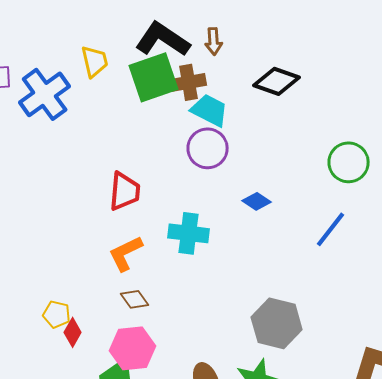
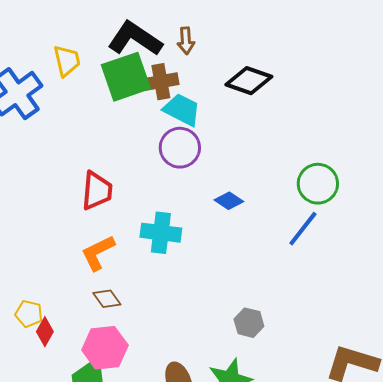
green circle: (349, 162) -> (318, 184), moved
gray hexagon: (277, 323) -> (249, 323), size x0.6

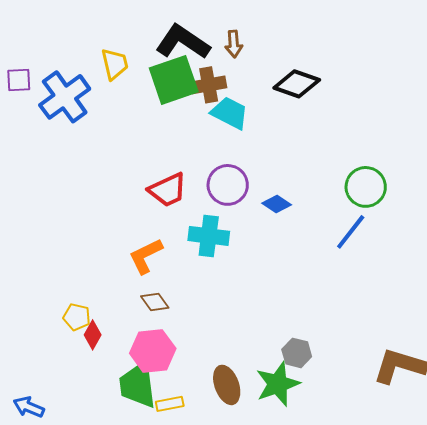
purple circle: (180, 148) -> (228, 185), moved
red trapezoid: (97, 191) -> (168, 190), moved, turned 60
gray hexagon: (249, 323) -> (297, 353), moved

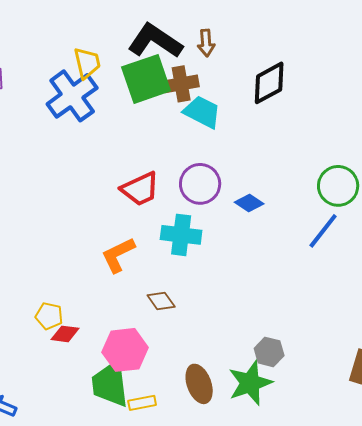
black diamond: (297, 84) -> (269, 83), turned -48
blue cross: (65, 97) -> (72, 96), moved
brown diamond: (155, 302) -> (161, 301), moved
red diamond: (93, 335) -> (65, 334), turned 68

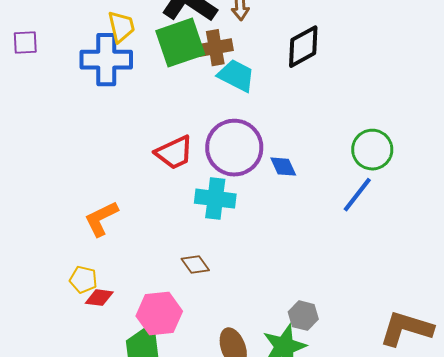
blue cross: (72, 96) -> (106, 60), turned 36
purple circle: (200, 184) -> (234, 148), size x1.4
blue diamond: (249, 203) -> (283, 167), turned 32
orange L-shape: (118, 255) -> (101, 219), moved

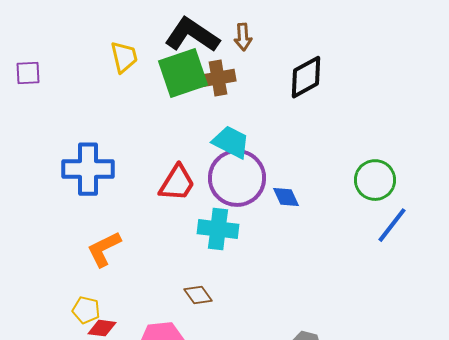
blue cross: (106, 60) -> (88, 169), moved
cyan trapezoid: (236, 76) -> (231, 142), moved
red trapezoid: (174, 153) -> (177, 183), turned -33
blue line: (357, 195) -> (392, 225), moved

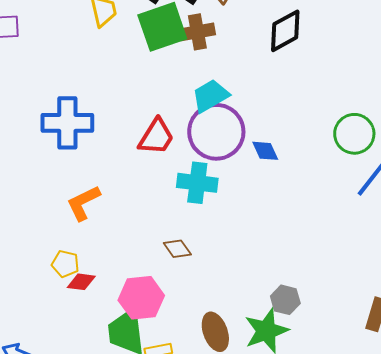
cyan trapezoid: (231, 142) -> (210, 96), turned -57

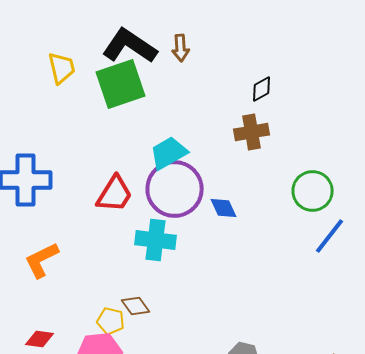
black diamond: (285, 31) -> (262, 89), moved, size x0.6
brown cross: (197, 32) -> (252, 132), moved
yellow pentagon: (65, 264) -> (111, 321), moved

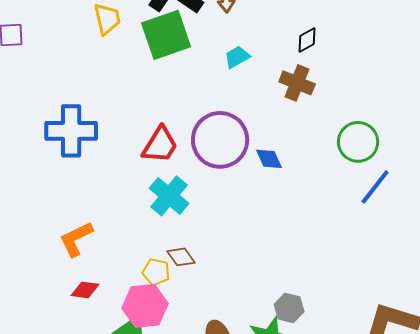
brown cross: (252, 132) -> (297, 83), turned 32
cyan trapezoid: (169, 153) -> (237, 57), moved, size x0.7
cyan cross: (156, 240) -> (169, 196), moved, turned 33
orange L-shape: (42, 260) -> (76, 239), moved

